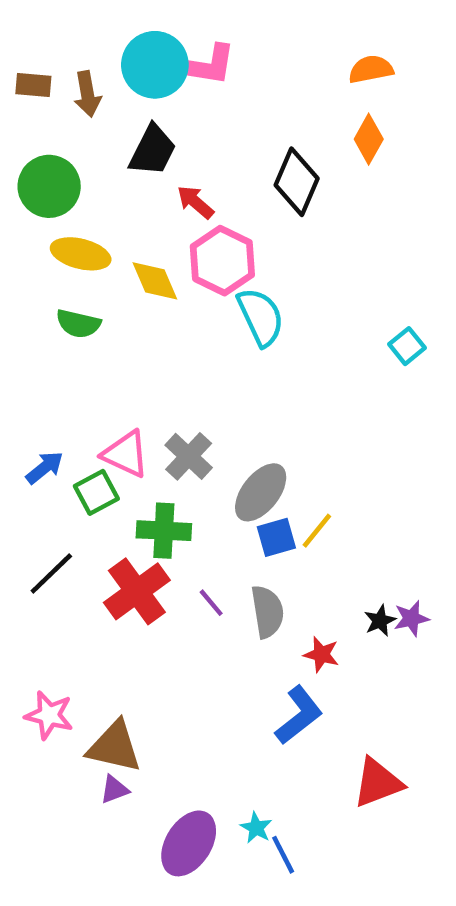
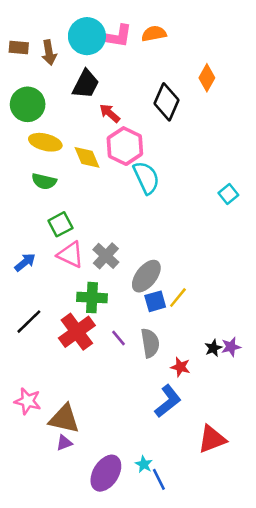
orange semicircle: (371, 69) -> (154, 34), moved
green square: (96, 492) -> (60, 224), moved

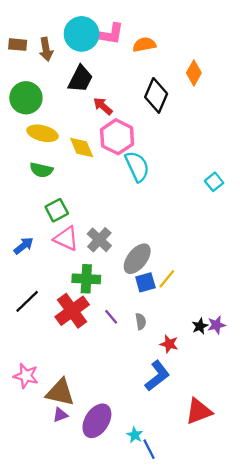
orange semicircle: (154, 34) -> (144, 45), moved
gray semicircle: (150, 343) -> (141, 321), size x0.6
purple ellipse: (106, 473) -> (97, 421), moved

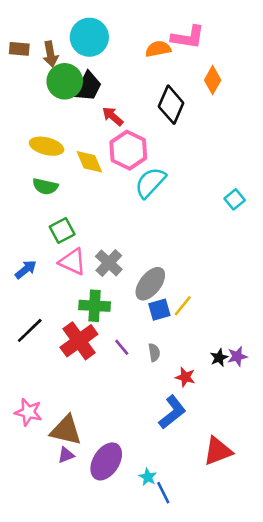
pink L-shape: (109, 34) -> (188, 37), moved
green circle: (26, 98) -> (65, 81), moved
cyan semicircle: (137, 166) -> (150, 183), turned -112

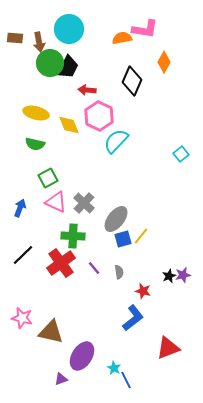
red arrow: (113, 116) -> (87, 90), turned -36
blue arrow: (26, 269) -> (20, 208), turned -30
purple triangle: (66, 455) -> (61, 379), moved

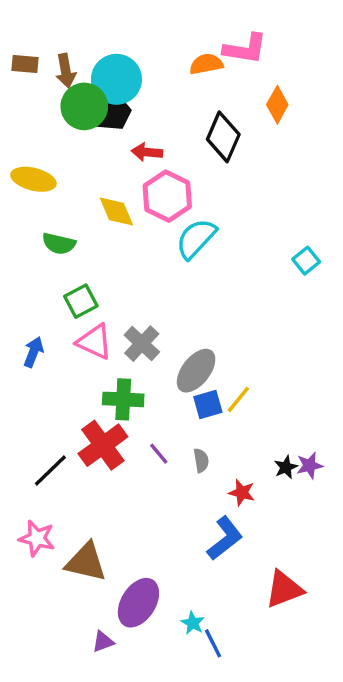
cyan circle: (69, 29) -> (116, 79), moved
yellow ellipse: (36, 113) -> (33, 179), moved
black line: (23, 255) -> (50, 471), moved

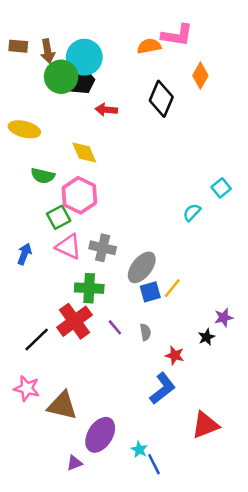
pink hexagon: (167, 196) -> (79, 195), moved
cyan semicircle: (196, 239) -> (192, 212), moved, size x0.6
gray cross: (142, 344) -> (103, 248), turned -30
purple star: (310, 465) -> (224, 317), moved

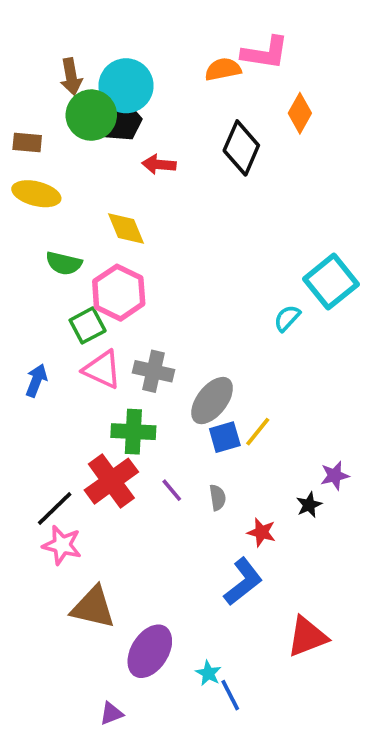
brown rectangle: (18, 46) -> (27, 142), moved
cyan square: (221, 188) -> (331, 282), size x1.8
pink star: (27, 388) -> (62, 545), moved
purple triangle: (75, 463) -> (111, 713), moved

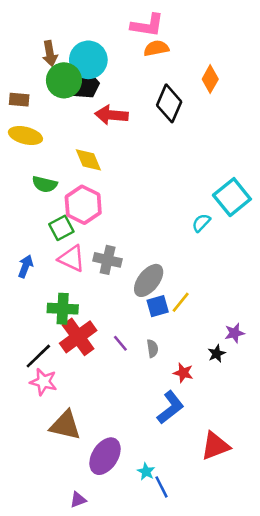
pink L-shape: (265, 53) -> (147, 25), moved
red arrow: (159, 164) -> (111, 115), size x1.4
green cross: (133, 432) -> (63, 309), moved

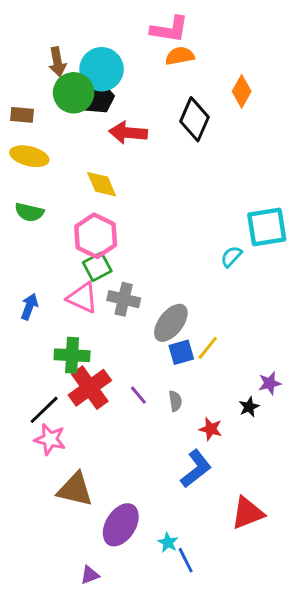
green semicircle: (45, 184) -> (29, 212), moved
cyan square: (232, 197) -> (267, 227), turned 30
green square: (61, 228) -> (97, 267), moved

